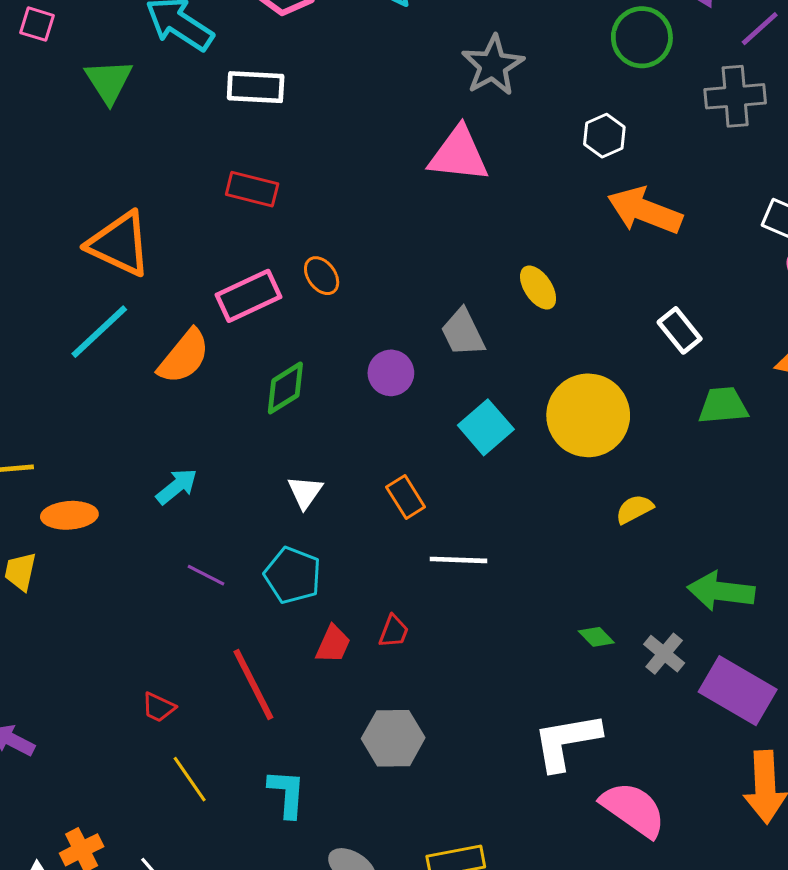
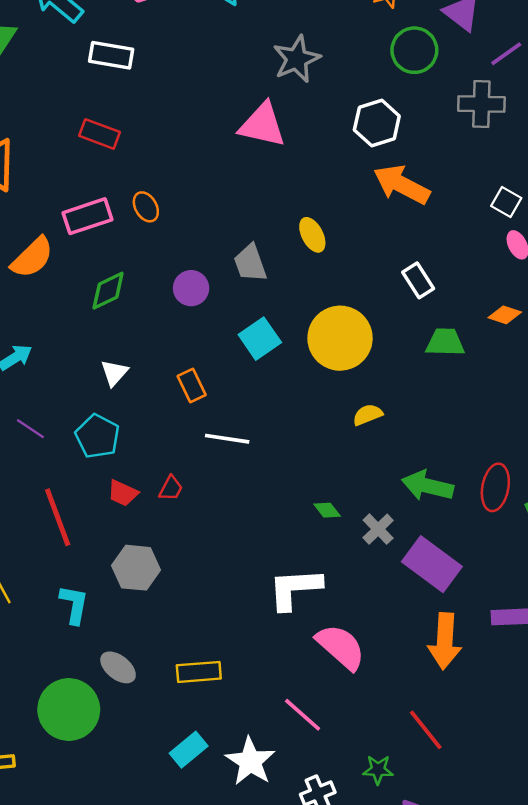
white hexagon: (604, 136) -> (377, 123), size x1.4
red trapezoid: (333, 644) -> (123, 493), turned 84
gray hexagon: (393, 738) -> (136, 568), moved

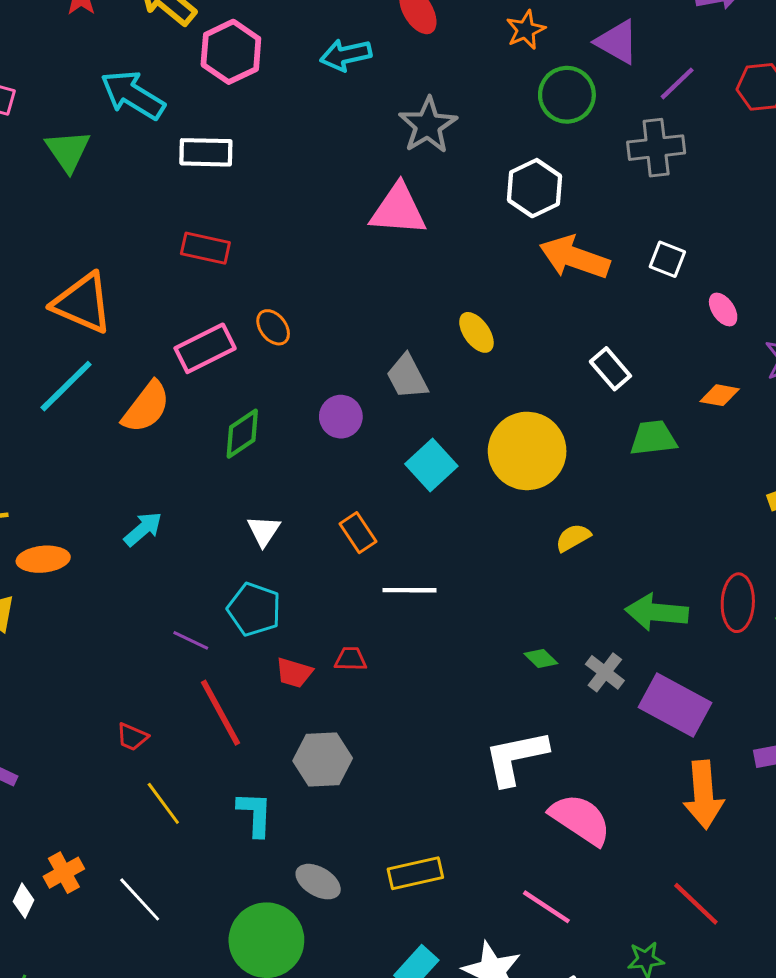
white square: (506, 202) -> (667, 259), moved
purple line: (30, 429) -> (191, 640), moved
red trapezoid: (171, 488) -> (351, 659), turned -108

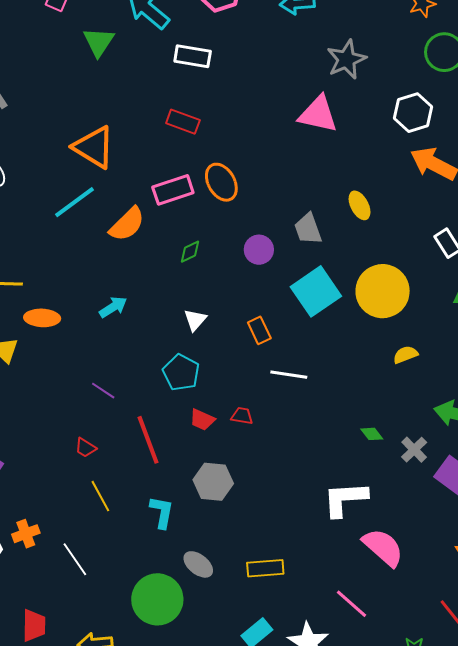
orange ellipse: (273, 327) -> (221, 182), size x1.5
green diamond: (242, 434) -> (190, 252), size x0.7
cyan square: (431, 465) -> (316, 291), size x1.4
purple line: (191, 640) -> (103, 391), moved

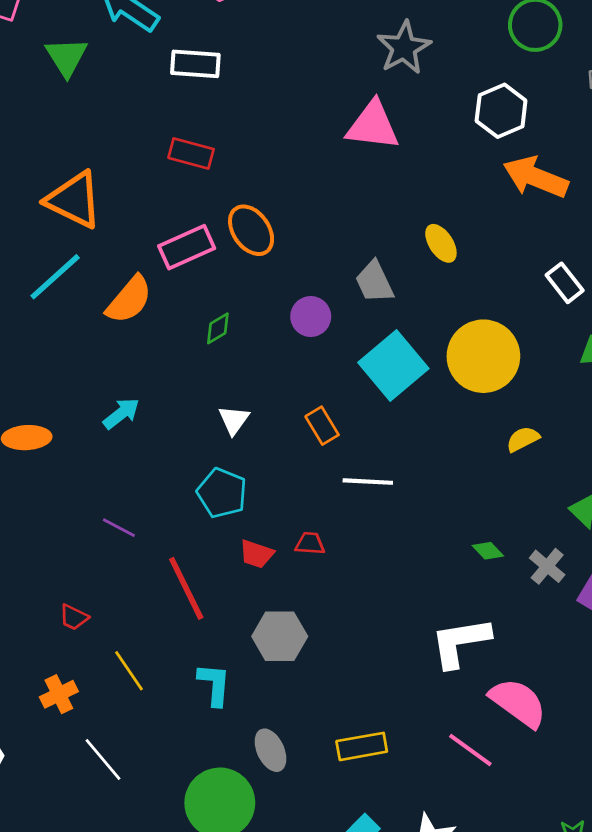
red trapezoid: (86, 448) -> (74, 617), moved
orange cross: (26, 534) -> (59, 694), moved
gray ellipse: (198, 564) -> (271, 750), turned 32
pink line: (351, 604) -> (470, 750), moved

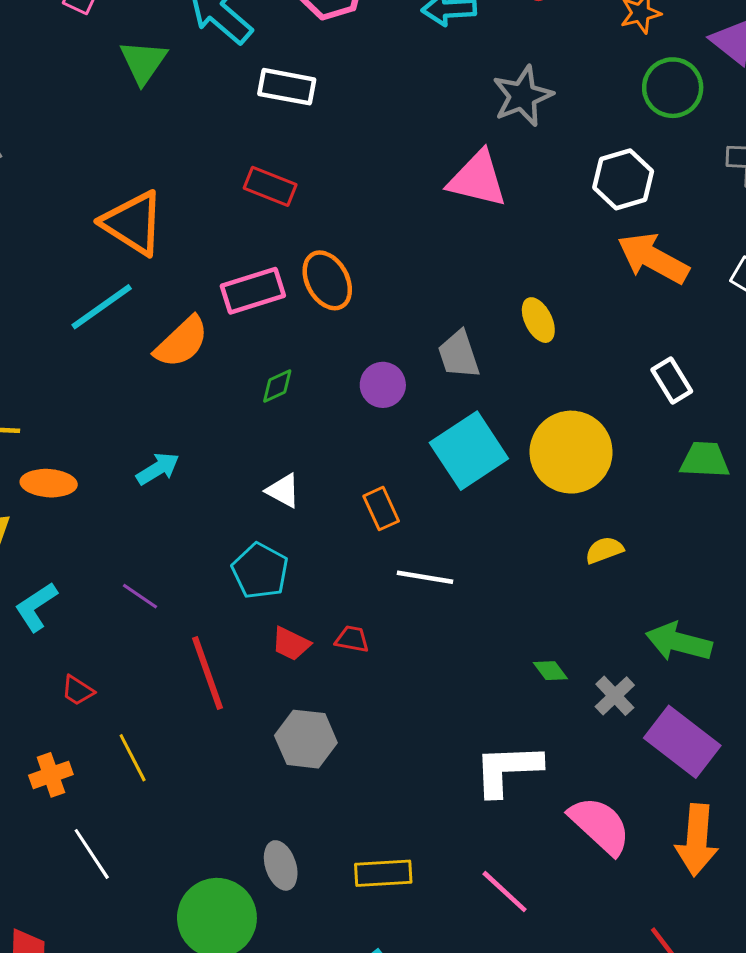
white triangle: (234, 420) -> (283, 491), turned -44
cyan L-shape: (214, 684) -> (36, 607), moved, turned -135
pink semicircle: (518, 703) -> (600, 825), moved

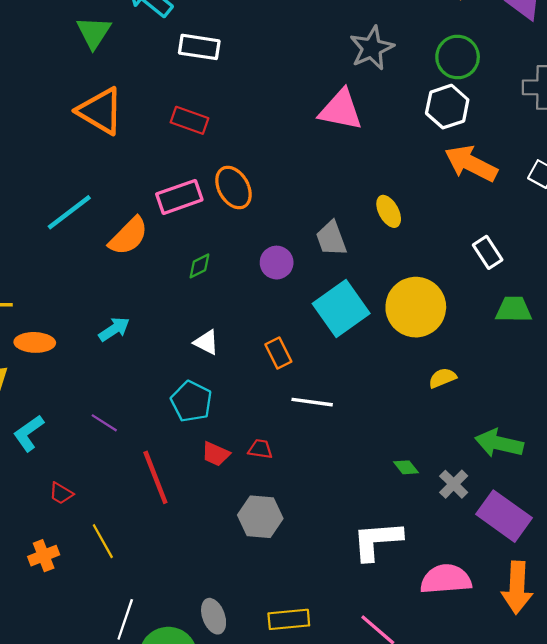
green circle: (673, 88) -> (458, 57), moved
orange triangle: (133, 223) -> (100, 111), moved
gray hexagon: (306, 739) -> (260, 517), moved
pink semicircle: (600, 825) -> (446, 579), turned -45
white line: (92, 854) -> (125, 619), moved, turned 54

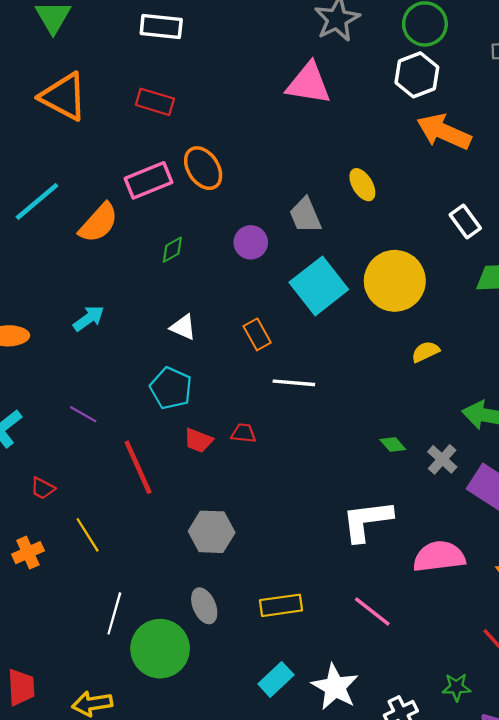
gray hexagon: (260, 517) -> (212, 532), moved

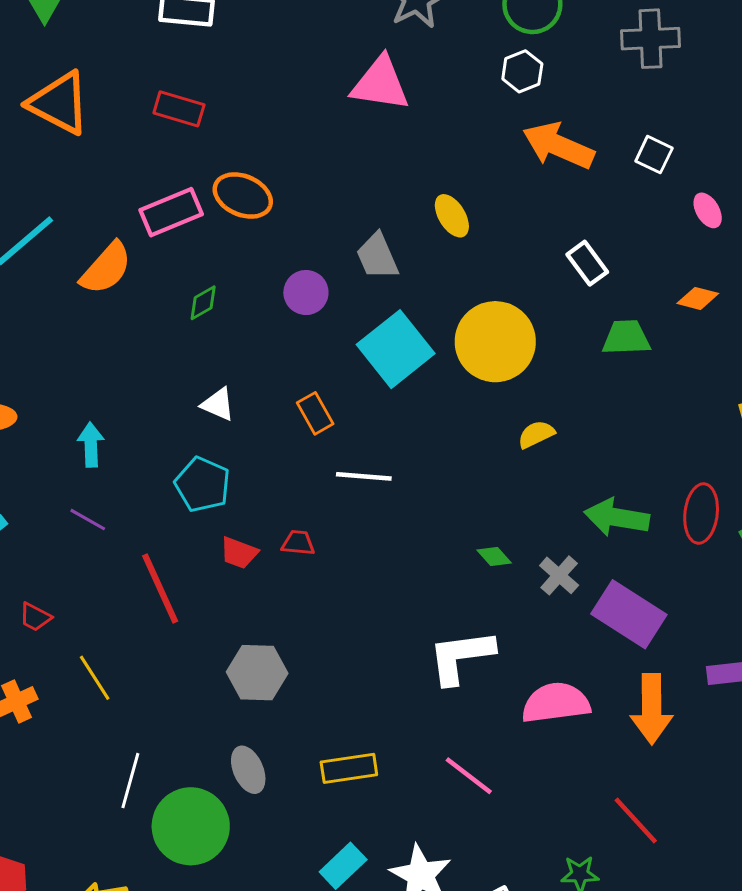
white hexagon: (417, 75) -> (522, 71), size x0.7
orange ellipse: (203, 168) -> (243, 196), turned -33
cyan arrow: (89, 318) -> (91, 445), moved, turned -56

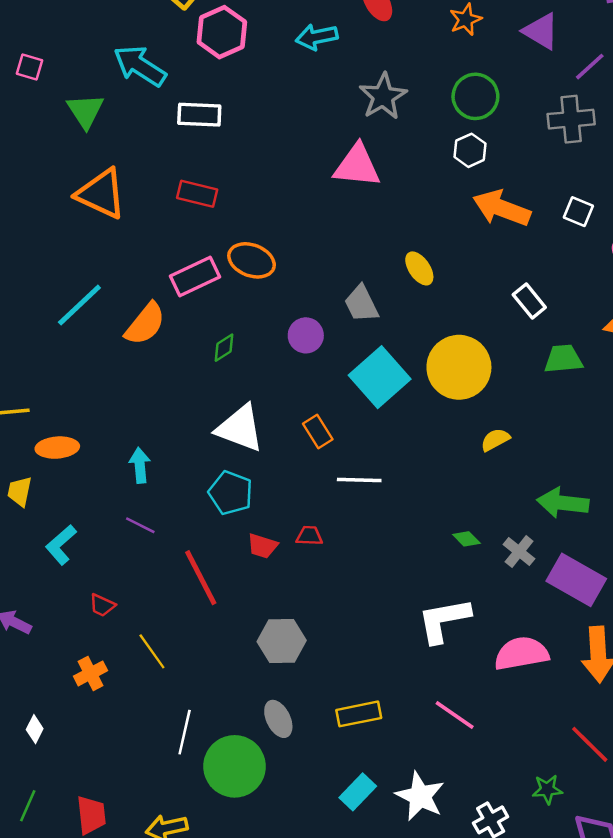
white triangle: (218, 404) -> (240, 428), size x1.8

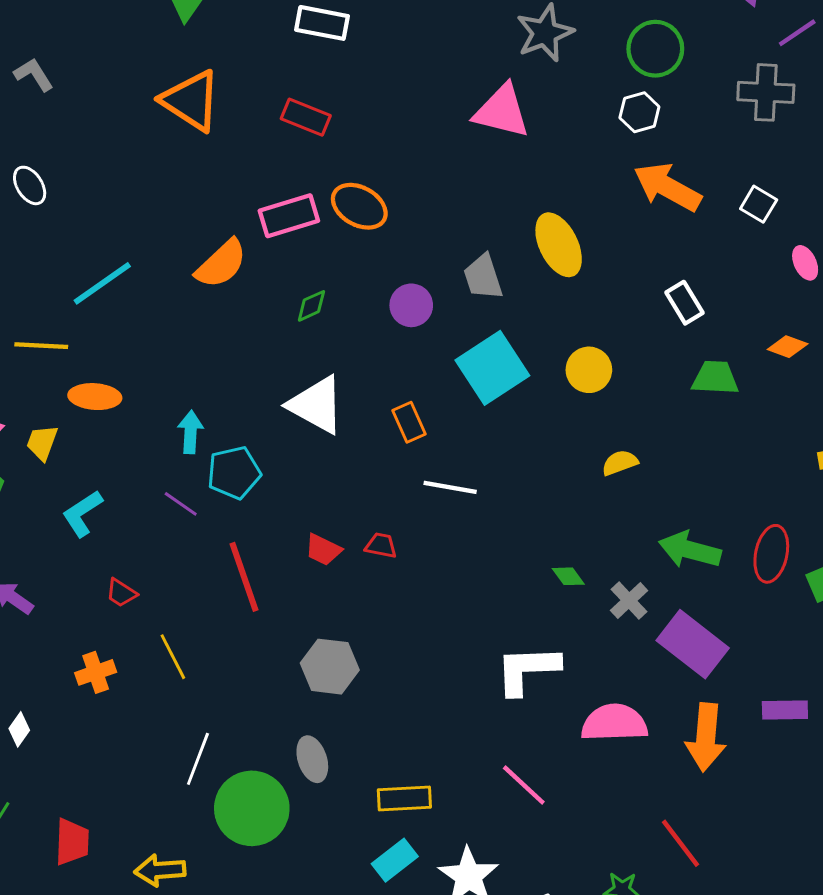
yellow ellipse: (419, 268) -> (559, 245), size x1.5
cyan line: (79, 305) -> (102, 283), moved
yellow circle: (459, 367) -> (589, 370), size x0.6
cyan pentagon: (231, 493) -> (234, 473), moved, turned 30
yellow rectangle: (359, 714) -> (404, 799), moved

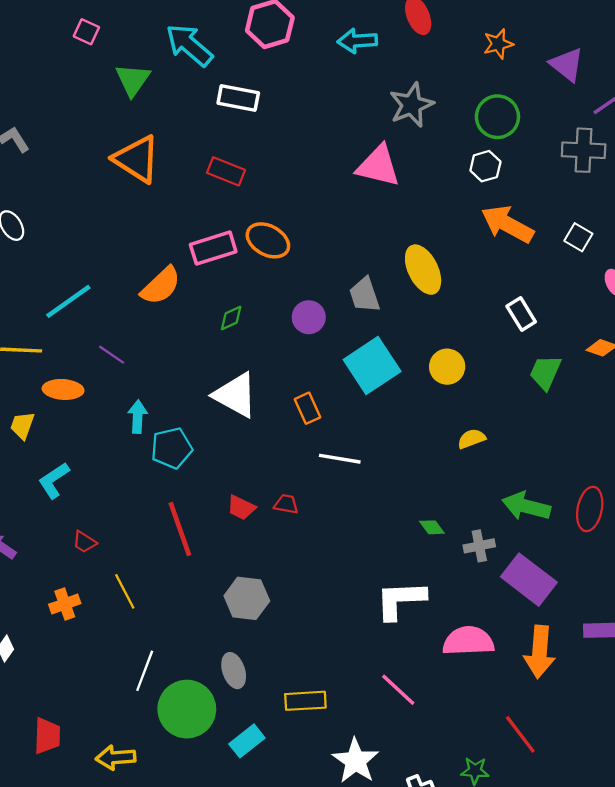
green trapezoid: (715, 378) -> (545, 372), turned -69
purple line: (181, 504) -> (112, 355), moved
gray cross: (629, 601) -> (479, 546), turned 32
cyan rectangle: (395, 860) -> (247, 741), moved

